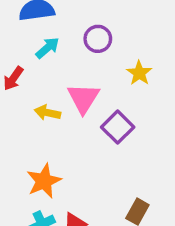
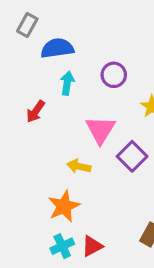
cyan arrow: (47, 48) -> (67, 83), turned -40
yellow arrow: (47, 113) -> (79, 166), moved

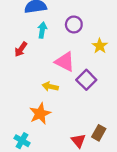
pink triangle: (100, 130) -> (65, 62), turned -35
cyan cross: (62, 246) -> (22, 141), moved, turned -35
red triangle: (92, 246) -> (78, 141), moved, turned -42

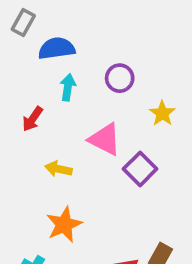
yellow arrow: (50, 87) -> (58, 169), moved

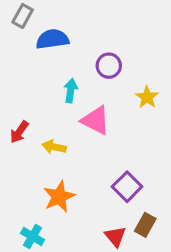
cyan arrow: (68, 87) -> (71, 91), moved
red arrow: (33, 119) -> (19, 132), moved
purple square: (140, 169) -> (127, 187), moved

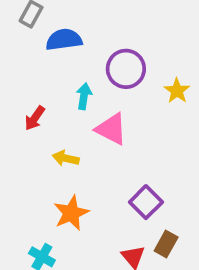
purple circle: (109, 66) -> (126, 69), size x1.4
yellow star: (147, 97) -> (177, 91), moved
red arrow: (19, 132) -> (35, 118), moved

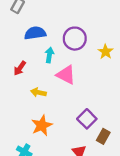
blue semicircle: (64, 40) -> (35, 33), moved
brown rectangle: (166, 244) -> (103, 136), moved

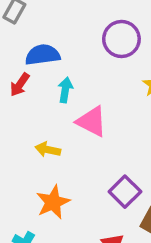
purple circle: (75, 39) -> (121, 39), moved
red arrow: (20, 68) -> (20, 85), moved

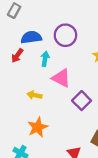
purple circle: (121, 39) -> (65, 35), moved
purple square: (125, 192) -> (82, 101), moved

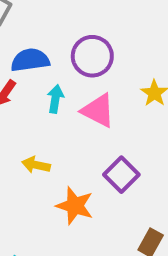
pink triangle: (61, 78) -> (98, 111), moved
orange star: (38, 127) -> (75, 206), moved, turned -30

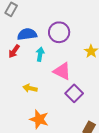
pink triangle: (98, 111) -> (62, 71), moved
orange star: (75, 206) -> (39, 119), moved

